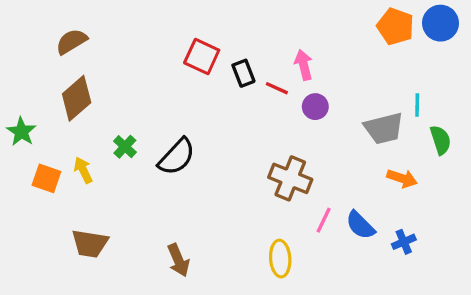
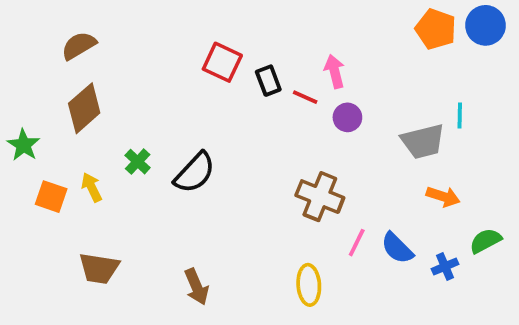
green semicircle: (441, 140) -> (486, 241), moved, turned -100

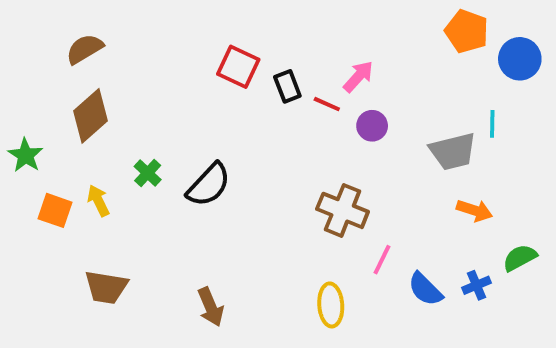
blue circle: (486, 25) -> (520, 59), moved
pink arrow: (335, 71) -> (358, 77), turned 56
blue semicircle: (397, 248) -> (425, 289), moved

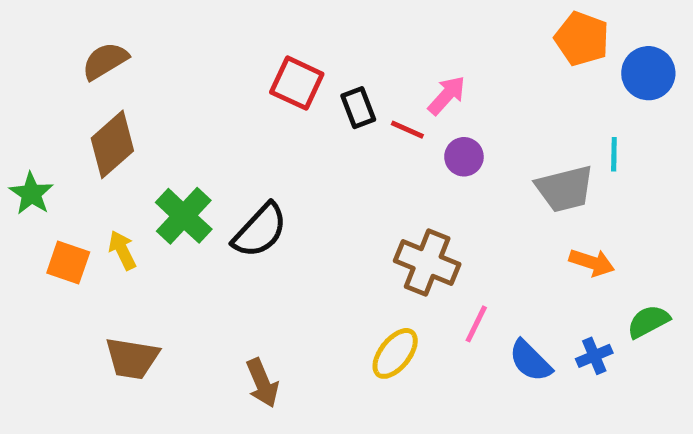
green cross: (148, 173) -> (184, 216), size x1.6
yellow ellipse: (331, 305) -> (395, 353), moved, turned 42

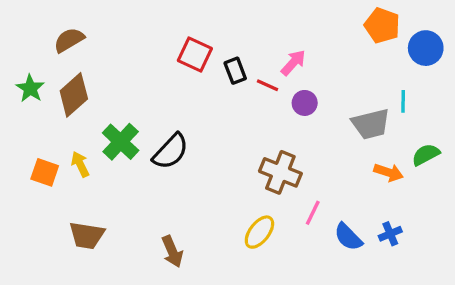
green star: (31, 194) -> (30, 88), moved
green semicircle: (648, 321) -> (426, 155), moved

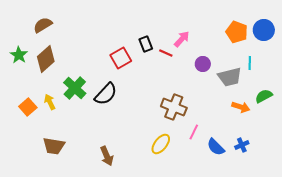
orange pentagon: (382, 25) -> (237, 32), moved
red square: (195, 55) -> (121, 58), moved, turned 35
purple circle: (305, 103) -> (203, 64), moved
orange square: (45, 172) -> (28, 107), turned 30

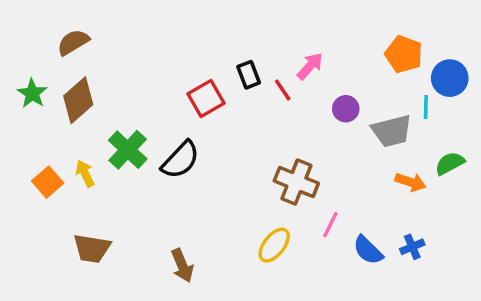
blue circle: (264, 30) -> (450, 78), moved
red line: (166, 53) -> (283, 90), turned 32

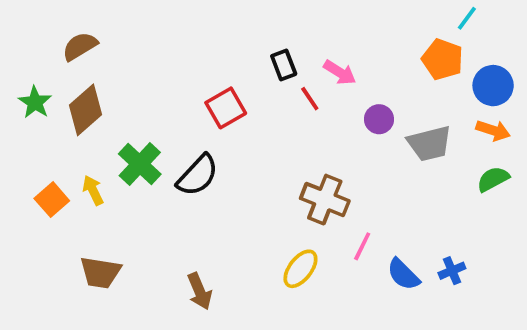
pink arrow: (310, 66) -> (340, 72), turned 80
black rectangle: (249, 75) -> (284, 65), moved
cyan line: (426, 107) -> (467, 18), moved, turned 35
orange arrow: (411, 182) -> (493, 130), moved

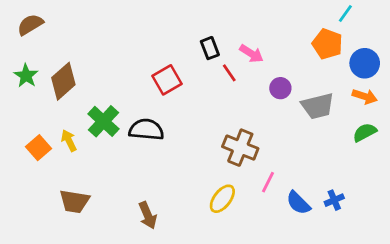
brown semicircle: (80, 46) -> (30, 25), moved
black semicircle: (198, 175) -> (146, 130), turned -128

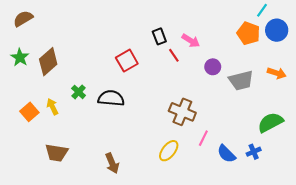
blue circle: (365, 63) -> (277, 30), moved
green cross: (103, 121) -> (79, 92), size x0.6
green semicircle: (365, 132) -> (270, 122), moved, size x1.4

